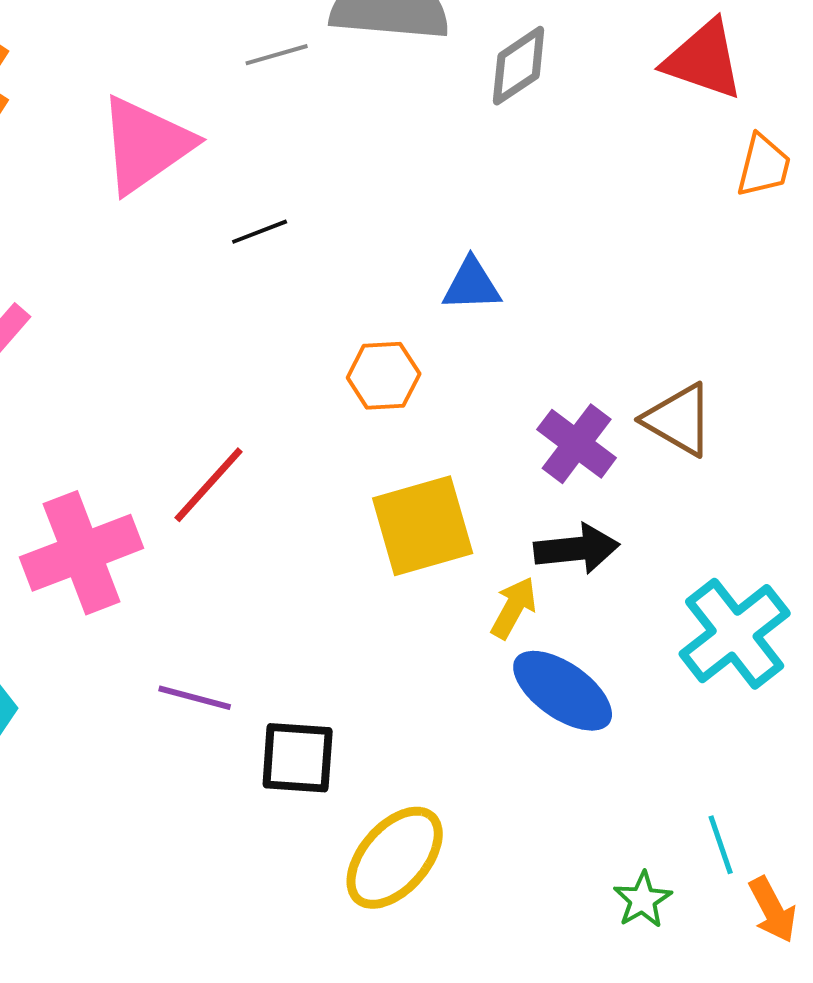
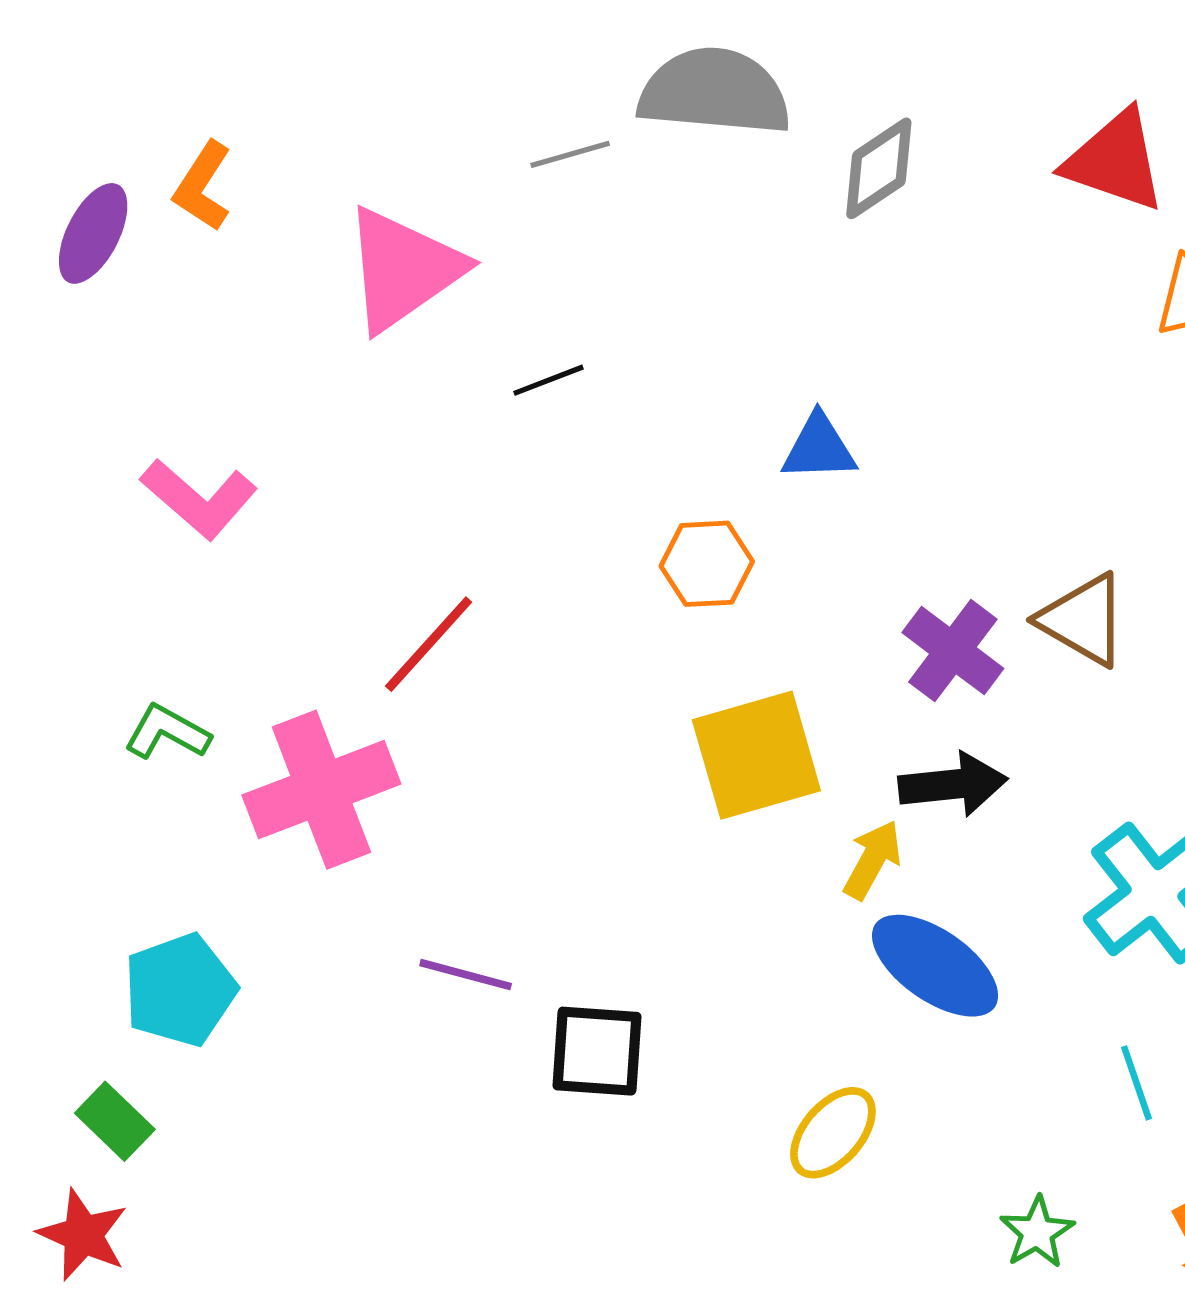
red line: (209, 485) -> (429, 644), moved
cyan line: (721, 845) -> (1137, 1083), moved
yellow ellipse: (395, 858) -> (833, 1133), moved, size x0.7

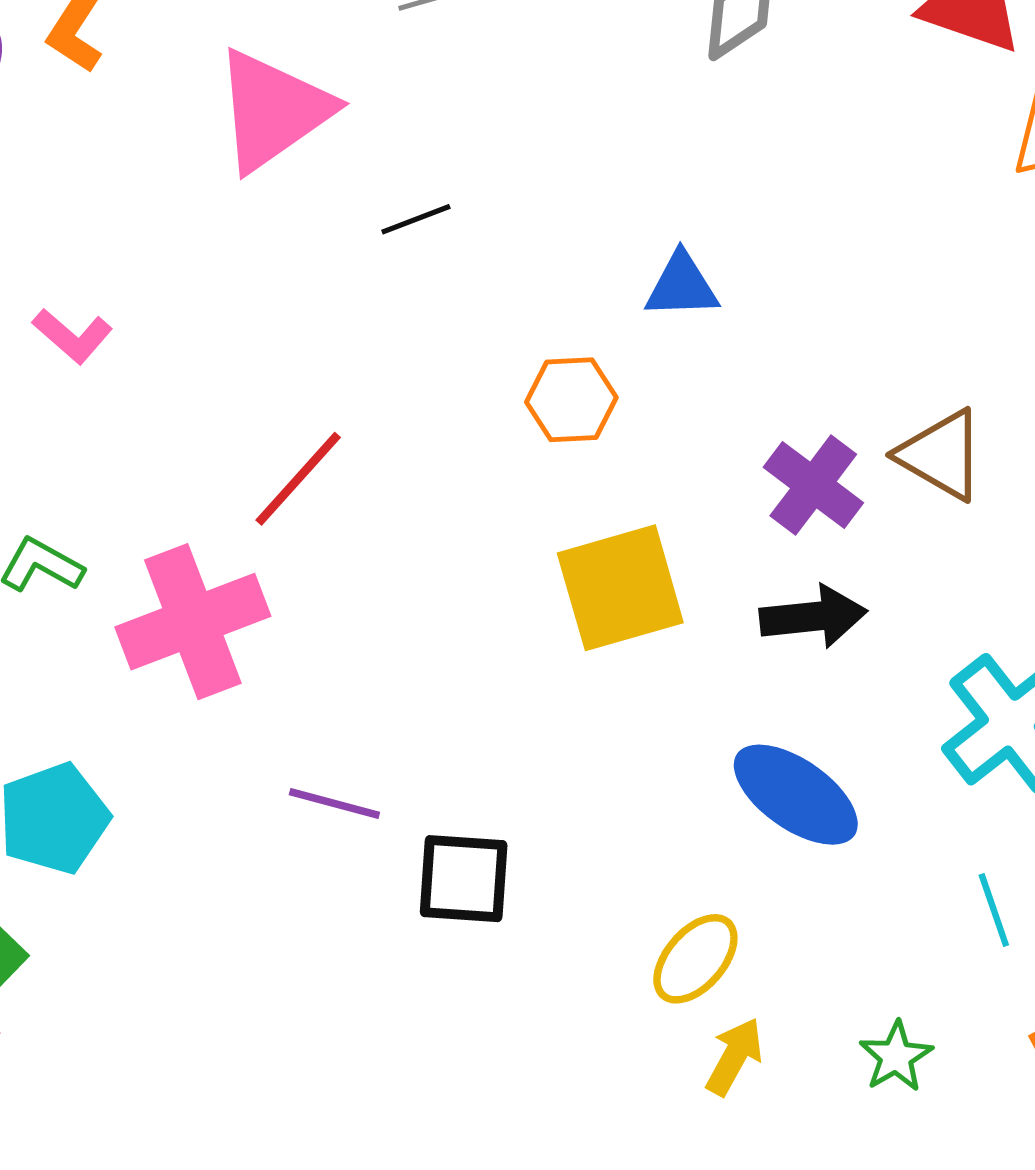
pink L-shape: (199, 499) -> (72, 336), size x0.7
yellow arrow: (873, 860) -> (734, 1057), moved

